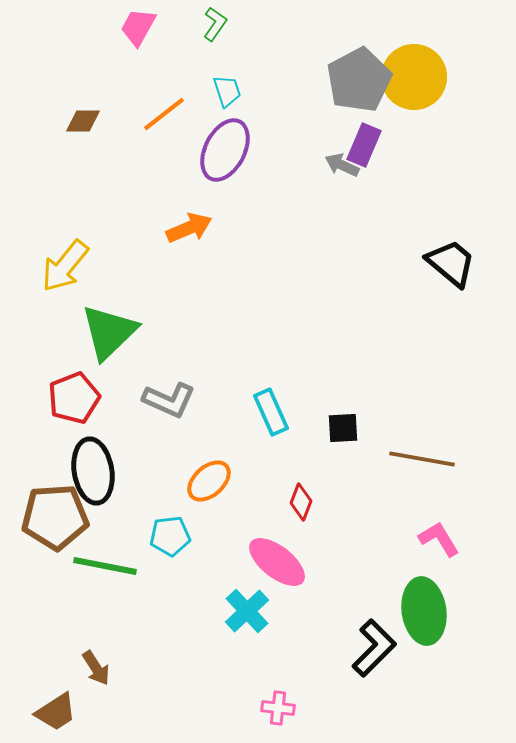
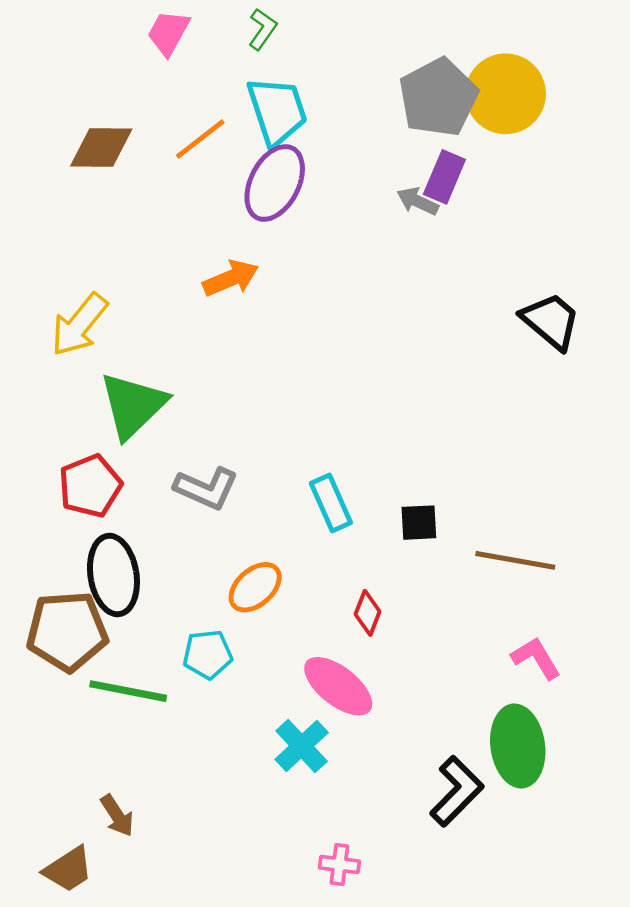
cyan trapezoid: (227, 91) -> (277, 111), size x1.8
brown diamond: (83, 121) -> (101, 148), size x1.5

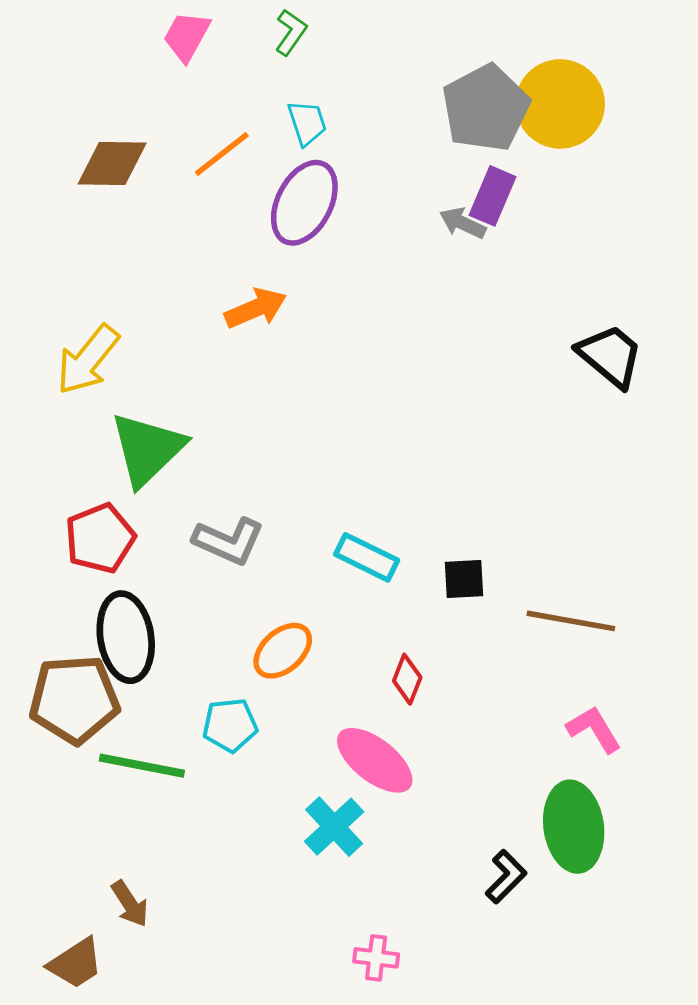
cyan trapezoid: (277, 111) -> (307, 123), size x0.6
cyan rectangle: (331, 503) -> (367, 557), turned -40
black L-shape: (457, 791) -> (506, 877), size x0.7

